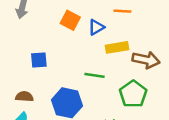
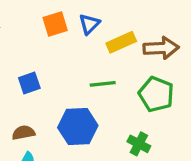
orange square: (70, 20) -> (55, 24), turned -30

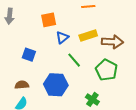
blue triangle: (89, 24) -> (62, 37), moved
blue square: (29, 83) -> (29, 55), turned 32
green line: (103, 84) -> (74, 60), turned 49

